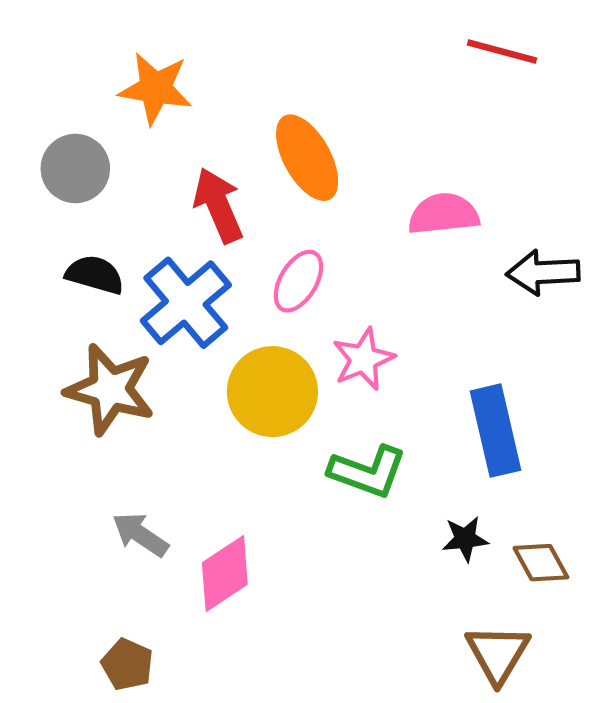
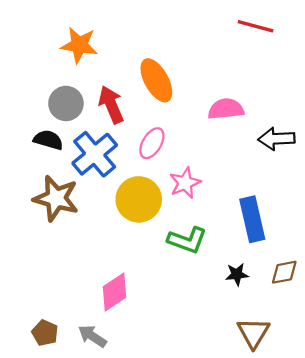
gray circle: (75, 168) -> (66, 103), moved
gray arrow: (140, 535) -> (92, 336), moved
brown diamond: (541, 563) -> (284, 272), moved, turned -72
brown pentagon: (127, 664) -> (45, 333), moved

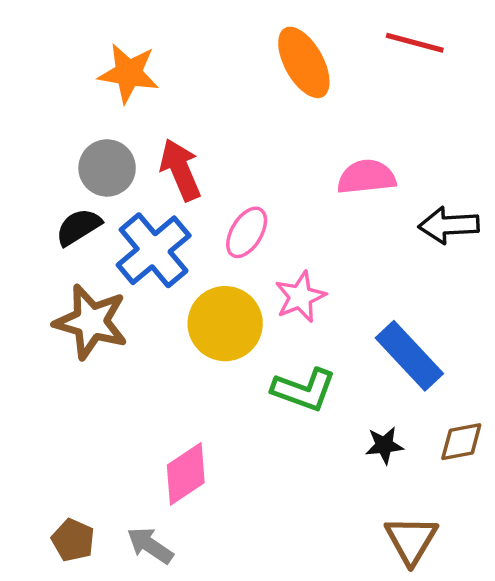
orange ellipse: (156, 80) -> (304, 62), moved
black semicircle: (48, 140) -> (78, 227), turned -48
blue rectangle: (252, 219) -> (409, 356), turned -30

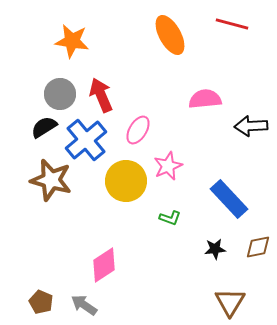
green L-shape: (304, 390) -> (170, 218), size x0.6

